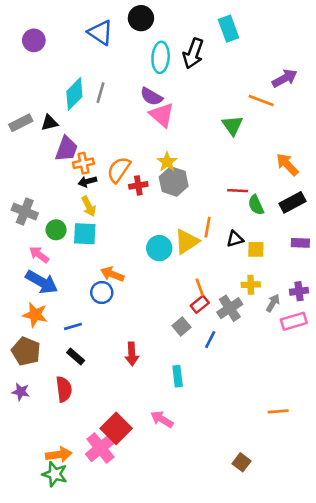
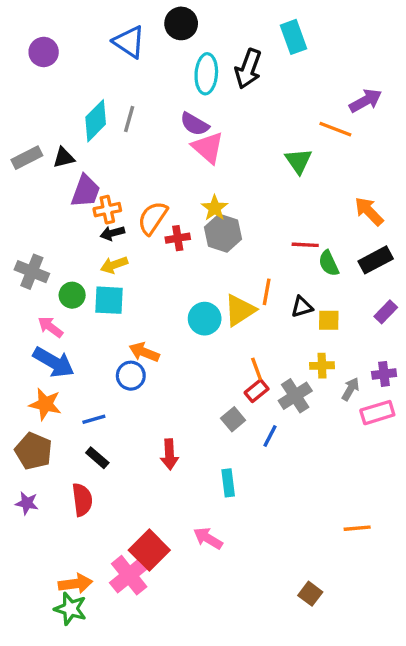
yellow arrow: (89, 206) -> (114, 265), turned 96
purple rectangle: (300, 243) -> (386, 312), turned -48

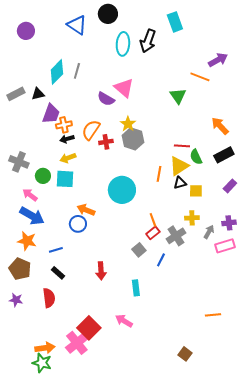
purple semicircle: (195, 124) -> (106, 99), moved
yellow triangle: (240, 310) -> (179, 166), moved
cyan circle: (205, 319) -> (122, 190), size x1.4

